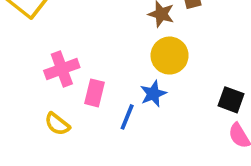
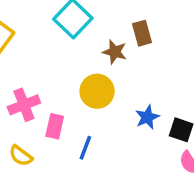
yellow circle: (170, 56) -> (97, 91), moved
blue star: (153, 94) -> (147, 117), moved

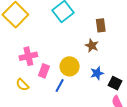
brown star: (115, 52) -> (92, 46), moved
yellow circle: (97, 91) -> (70, 66), moved

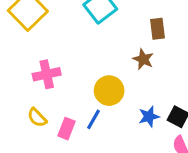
pink rectangle: (44, 71) -> (66, 129), moved
blue star: (97, 73) -> (149, 117), moved

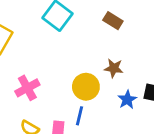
brown rectangle: (157, 29) -> (113, 21), turned -36
brown star: (143, 59) -> (114, 68), moved

